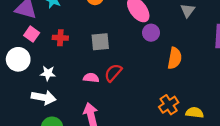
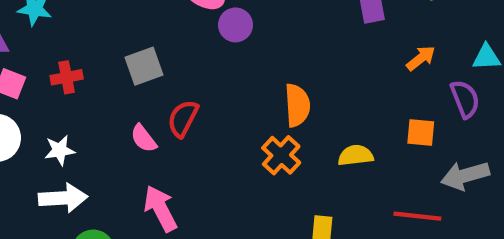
orange semicircle: (175, 58) -> (297, 105), moved
pink semicircle: (91, 78) -> (144, 138), turned -120
orange cross: (169, 105) -> (281, 155), moved

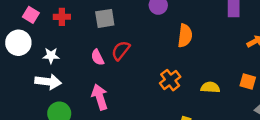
orange semicircle: (297, 105) -> (185, 36), moved

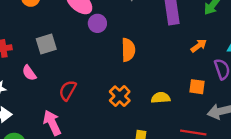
red semicircle: (121, 51) -> (68, 90), moved
pink semicircle: (97, 57) -> (29, 73), moved

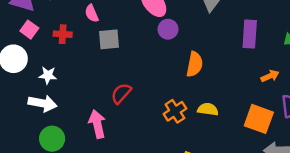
pink semicircle: (29, 73) -> (92, 13), moved
orange square: (197, 87) -> (259, 119), size x1.6
yellow semicircle: (161, 98) -> (208, 109), moved

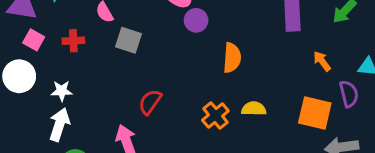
gray square: (109, 39) -> (128, 40), turned 30
orange arrow: (270, 76) -> (322, 61), turned -96
white arrow: (43, 103) -> (59, 124), turned -76

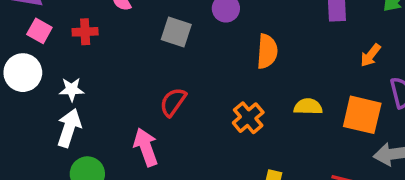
gray square: (128, 40) -> (176, 32), moved
orange arrow: (322, 61) -> (370, 55), turned -105
yellow semicircle: (254, 109) -> (308, 107), moved

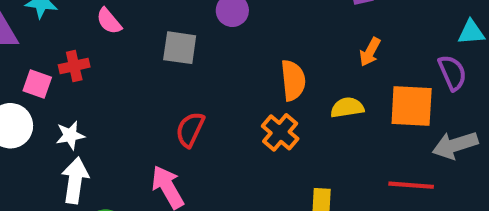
pink square: (39, 31) -> (37, 84), moved
orange semicircle: (267, 51) -> (293, 80), moved
orange arrow: (370, 55) -> (370, 52), moved

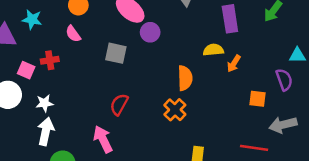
orange square: (412, 106) -> (258, 99), size x0.6
yellow semicircle: (347, 108) -> (213, 50), moved

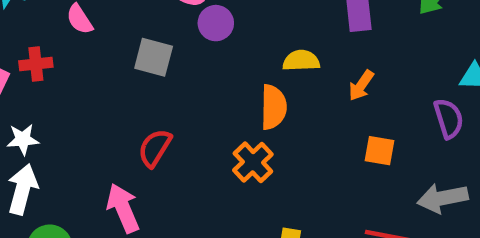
yellow semicircle: (213, 50) -> (301, 61), moved
orange square: (258, 99) -> (380, 151), moved

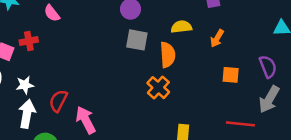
gray square: (154, 57) -> (137, 40), moved
purple semicircle: (449, 118) -> (268, 67), moved
red semicircle: (155, 148) -> (58, 101), moved
gray arrow: (443, 198) -> (269, 99), turned -44

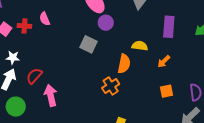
pink semicircle: (52, 13) -> (45, 19), moved
gray square: (137, 40) -> (88, 44), moved
orange square: (231, 75) -> (166, 91), turned -32

